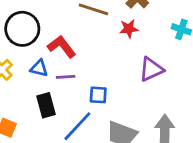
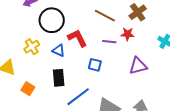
purple line: (66, 77) -> (109, 42), moved
blue square: (98, 95) -> (95, 65), moved

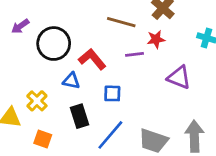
yellow cross: (32, 47) -> (37, 101), moved
blue square: (95, 65) -> (112, 93), moved
purple triangle: (138, 66) -> (179, 77), turned 48

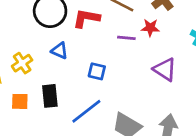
red L-shape: (92, 59) -> (86, 18), moved, turned -52
black rectangle: (79, 116) -> (50, 96), moved
orange square: (43, 139) -> (20, 101), turned -30

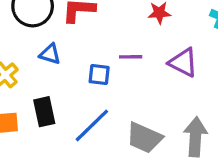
purple line: (126, 38) -> (131, 57), moved

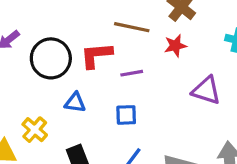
purple line: (131, 57) -> (132, 73), moved

